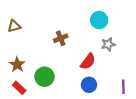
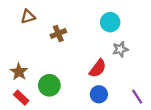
brown triangle: (14, 26) -> (28, 17), moved
brown cross: (61, 38) -> (58, 33), moved
purple line: (123, 87) -> (137, 97), turned -32

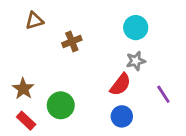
gray star: (120, 49) -> (136, 61), moved
purple line: (137, 97) -> (163, 94), moved

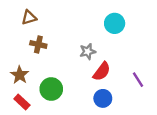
brown cross: (72, 41) -> (38, 44), moved, turned 35
gray star: (136, 61) -> (88, 51), moved

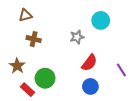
gray star: (88, 51) -> (77, 37), moved
red rectangle: (22, 102) -> (27, 90), moved

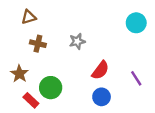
cyan circle: (101, 20) -> (136, 23), moved
gray star: (77, 37) -> (77, 41), moved

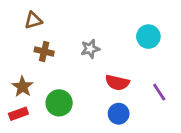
cyan circle: (136, 23) -> (148, 37), moved
red semicircle: (100, 70) -> (117, 83), turned 66
red rectangle: (31, 100) -> (18, 114), moved, turned -63

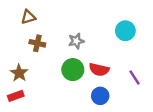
green circle: (59, 103) -> (73, 70), moved

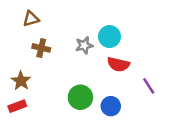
cyan circle: (125, 31) -> (109, 37), moved
green circle: (73, 70) -> (80, 97), moved
red semicircle: (99, 70) -> (118, 64), moved

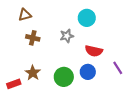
cyan circle: (109, 37) -> (87, 18), moved
brown star: (21, 81) -> (33, 73), moved
blue circle: (111, 106) -> (88, 72), moved

